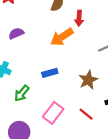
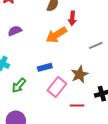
pink rectangle: (53, 113) -> (57, 87), moved
red line: (86, 114) -> (77, 105), turned -40

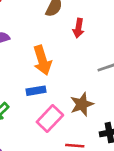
orange arrow: (56, 35) -> (42, 60), moved, turned -80

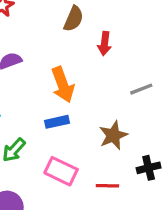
pink rectangle: (50, 119) -> (61, 171), moved, turned 75

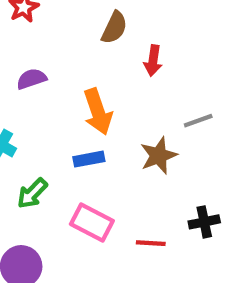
brown star: (113, 135) -> (159, 156), moved

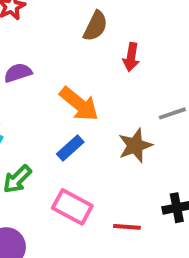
orange arrow: (98, 112) -> (79, 104), turned -33
blue rectangle: (89, 159) -> (70, 148), turned -32

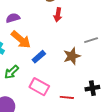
red arrow: (131, 57) -> (58, 15), moved
orange arrow: (79, 104) -> (21, 40), moved

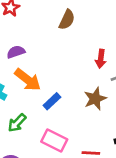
red arrow: (58, 15) -> (101, 59), moved

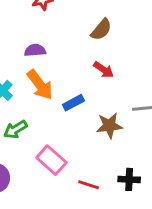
red arrow: (101, 59) -> (104, 70), moved, turned -78
blue rectangle: (52, 101) -> (73, 103), moved

